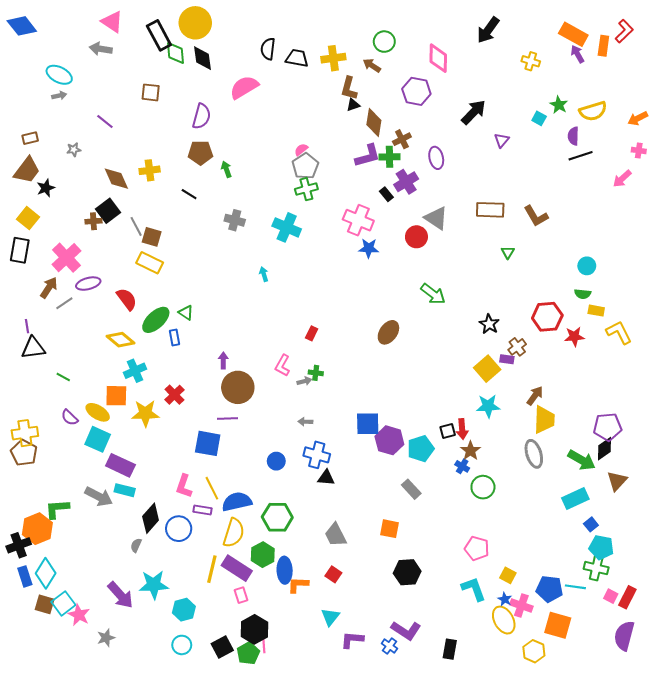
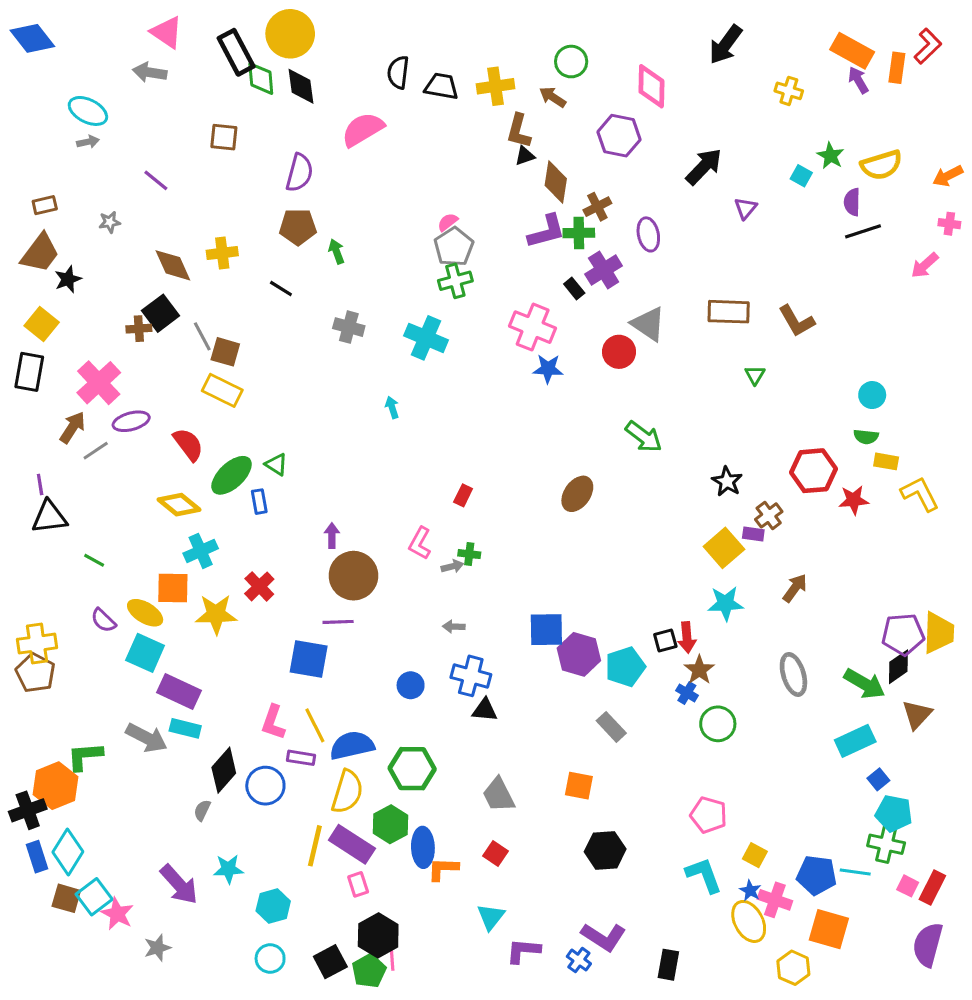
yellow trapezoid: (544, 420) -> (939, 633), moved
cyan star: (154, 585) -> (228, 869), size x0.7

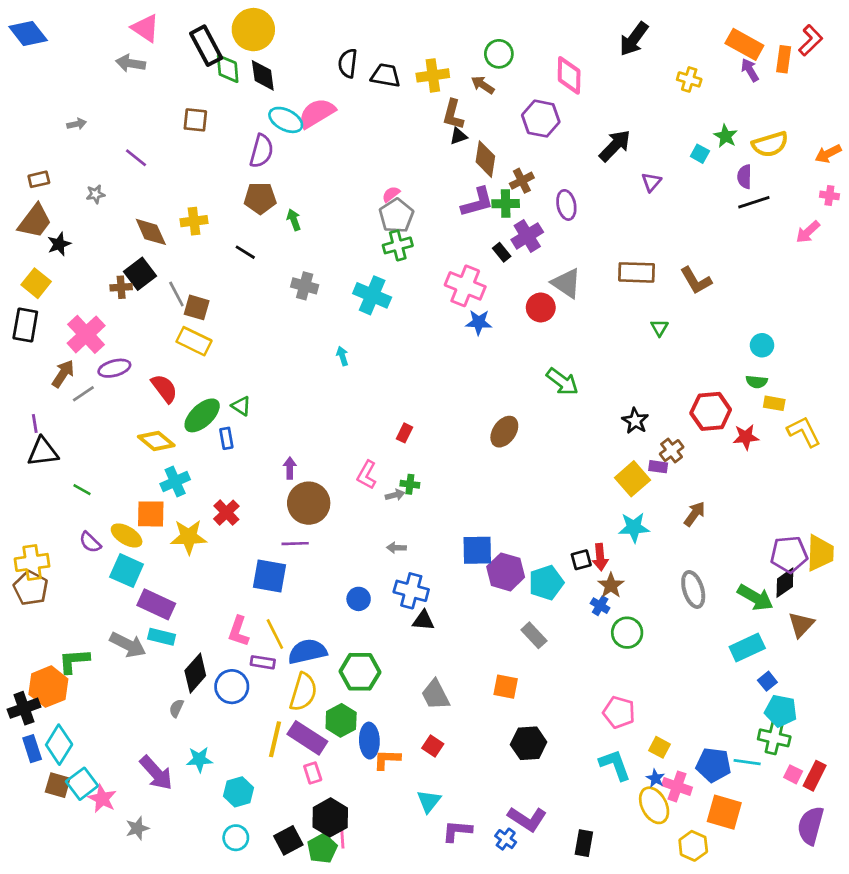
cyan ellipse: (88, 111) -> (286, 120), moved

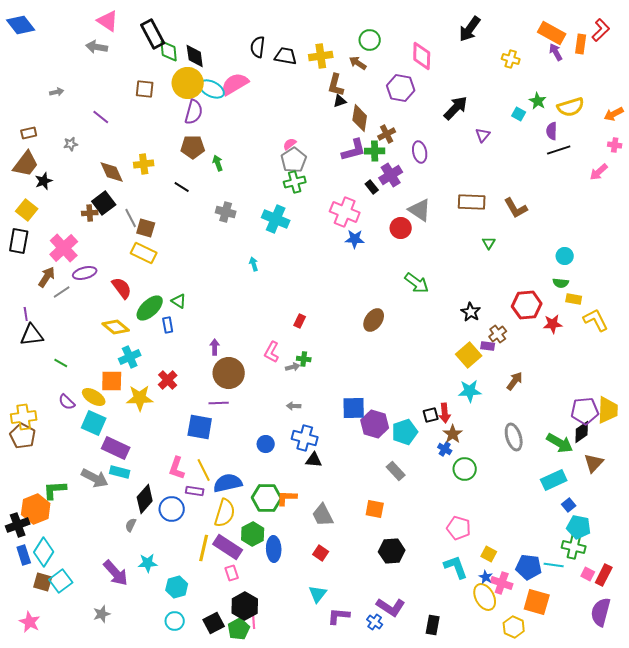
yellow circle: (253, 30) -> (188, 83), moved
orange L-shape: (387, 759) -> (287, 498), moved
pink star: (102, 799) -> (30, 622), moved

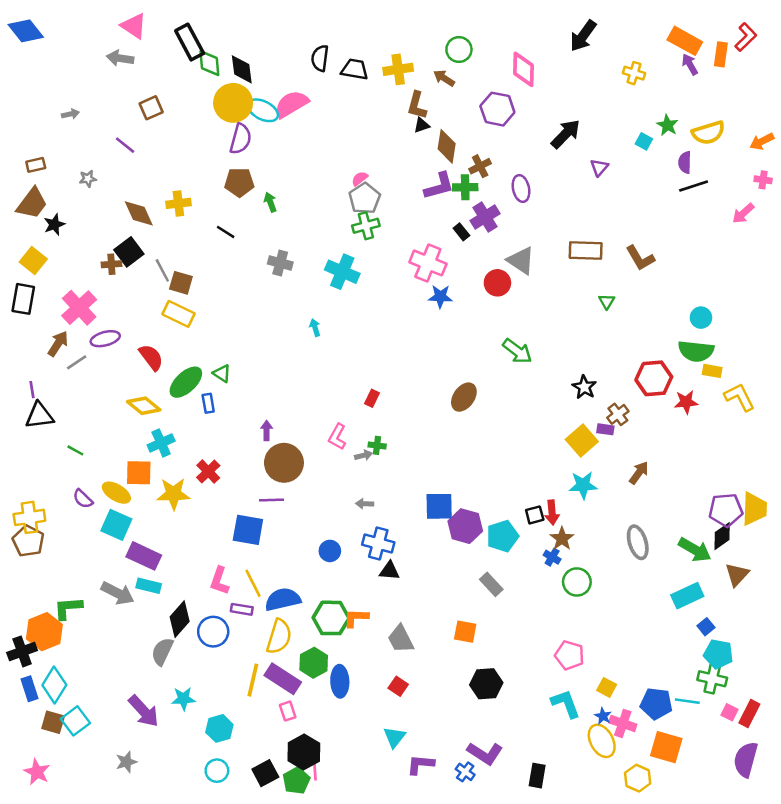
brown square: (145, 89) -> (151, 108), moved, turned -30
green semicircle: (561, 283) -> (696, 351), size x1.8
gray semicircle: (131, 525) -> (162, 651), size x1.6

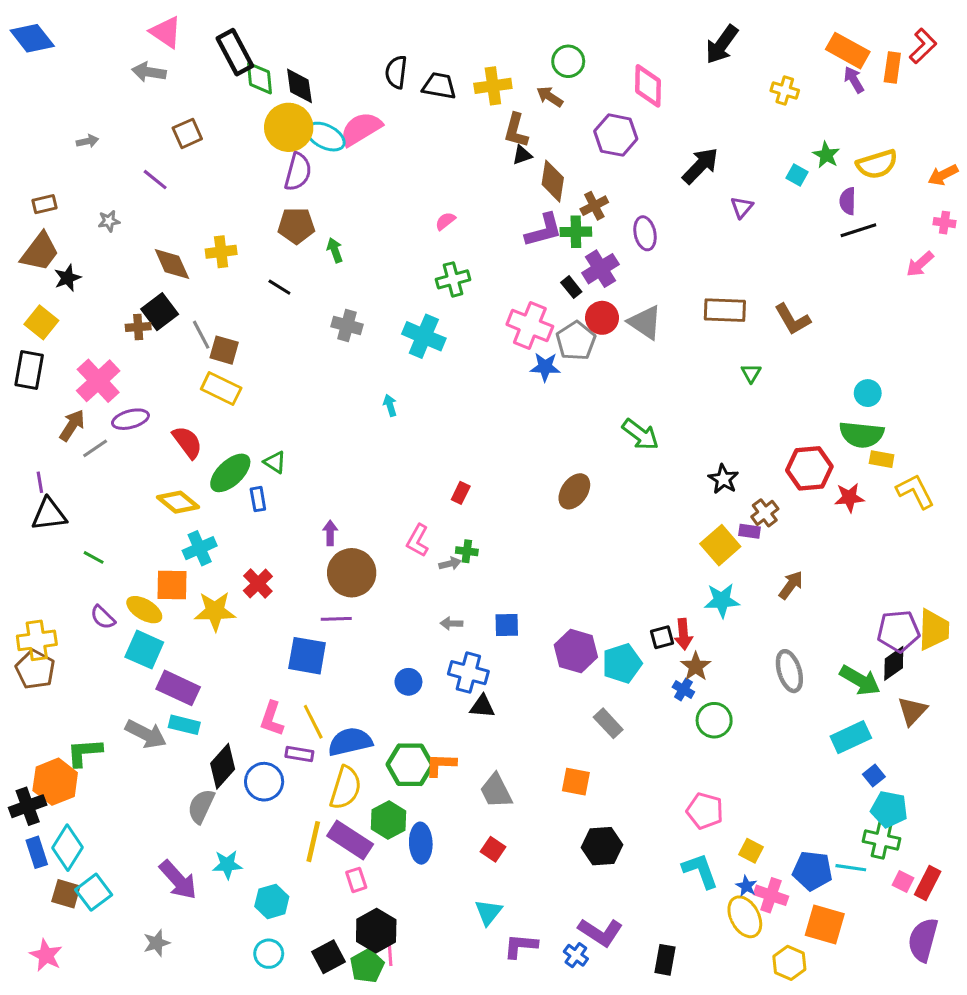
gray pentagon: (365, 198) -> (576, 341), moved
red circle: (497, 283) -> (602, 318), moved
blue square: (439, 506) -> (507, 625), moved, size x0.7

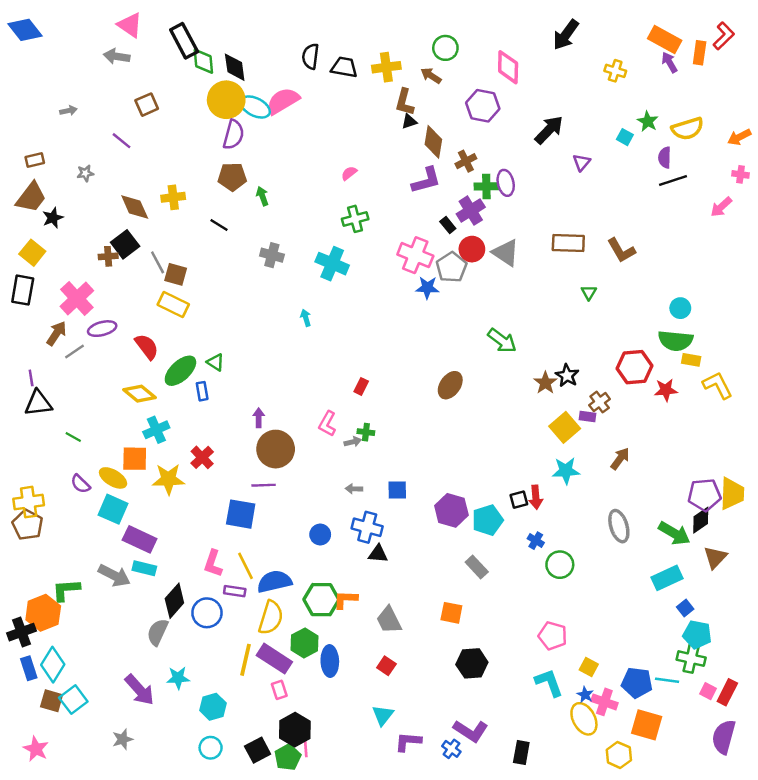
green cross: (576, 232) -> (486, 186), moved
brown star: (696, 666) -> (545, 383), moved

